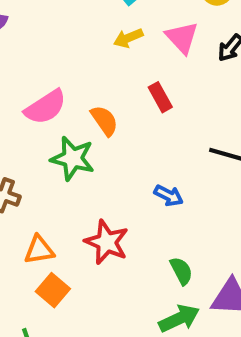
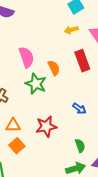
red rectangle: (160, 97) -> (82, 61), size x1.5
pink semicircle: (45, 107) -> (26, 57), turned -85
red star: (107, 242) -> (46, 126), turned 30

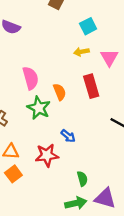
blue arrow: (79, 109) -> (68, 136), moved

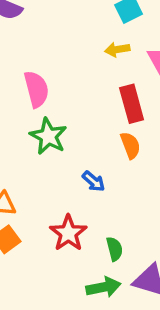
orange semicircle: (60, 92) -> (130, 145), moved
red star: (47, 155) -> (68, 233), moved, turned -30

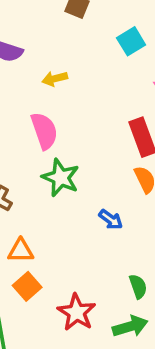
yellow arrow: (117, 49) -> (55, 79), moved
red star: (68, 233) -> (77, 312), moved

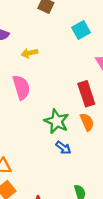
green star: (61, 178) -> (57, 121), moved

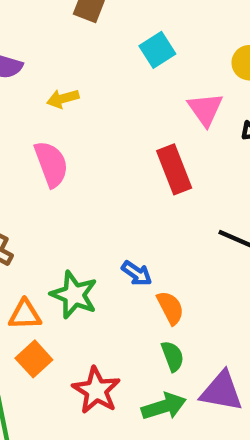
green star: (57, 121) -> (74, 295), moved
orange semicircle: (87, 122) -> (170, 308), moved

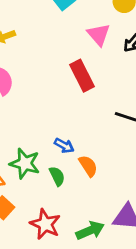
green semicircle: (173, 356) -> (57, 176), moved

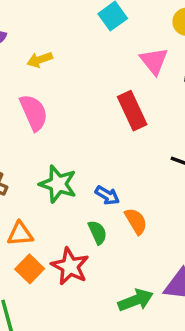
green star: (25, 163) -> (58, 184), moved
red star: (45, 224) -> (70, 266), moved

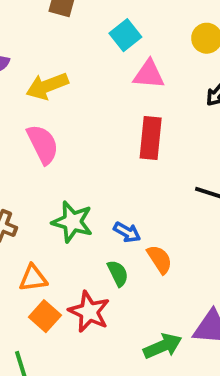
yellow arrow: (40, 60) -> (47, 86), size x1.5
pink triangle: (154, 61) -> (149, 74), moved, turned -44
red rectangle: (132, 111) -> (151, 138), turned 33

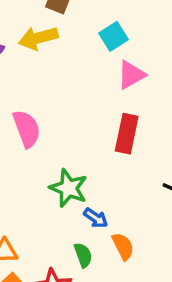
pink triangle: (149, 74) -> (131, 75), turned -40
yellow arrow: (47, 86) -> (38, 38), moved
green star: (72, 222) -> (69, 188), moved

